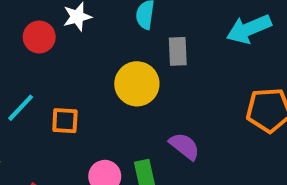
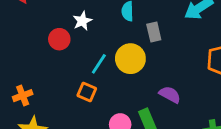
cyan line: (21, 108) -> (99, 64), moved
orange square: (65, 121) -> (87, 92), turned 30

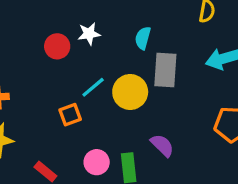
gray rectangle: (154, 32) -> (165, 70), size x1.5
orange square: (87, 92) -> (70, 115), turned 30

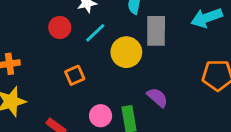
red circle: (57, 46) -> (60, 27), moved
cyan line: (93, 87) -> (95, 33), moved

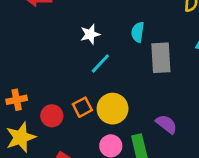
red circle: (60, 27) -> (52, 116), moved
yellow circle: (126, 52) -> (113, 109), moved

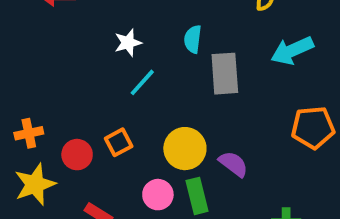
yellow circle: (113, 109) -> (185, 149), moved

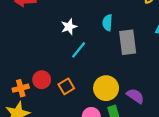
orange cross: (29, 133) -> (21, 88), moved
red circle: (77, 155) -> (42, 80), moved

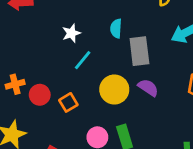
orange cross: (21, 88) -> (15, 84), moved
yellow circle: (106, 88) -> (114, 90), moved
purple semicircle: (135, 96) -> (148, 88), moved

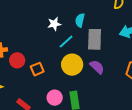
white star: (71, 33) -> (54, 24), moved
cyan line: (83, 60) -> (66, 42), moved

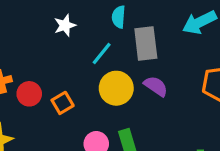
white star: (54, 24) -> (65, 25), moved

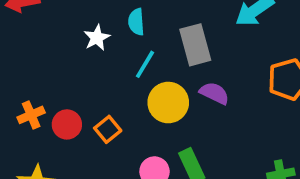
cyan semicircle: (119, 17) -> (136, 22), moved

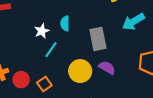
cyan line: (145, 64) -> (51, 50), moved

